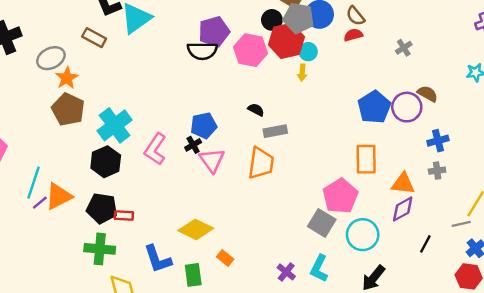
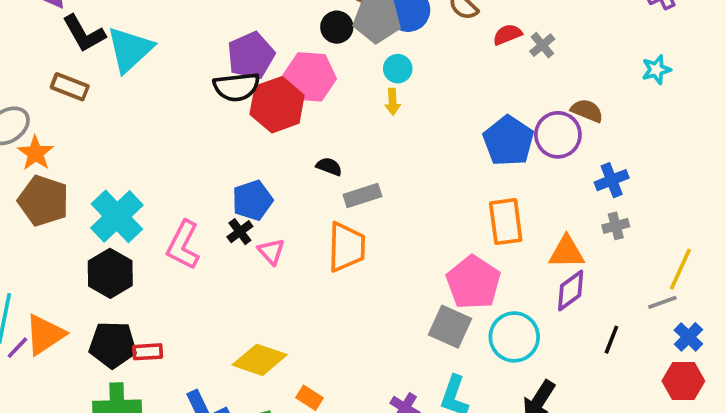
red semicircle: (353, 35) -> (507, 34), moved
red hexagon: (286, 41) -> (277, 105), moved
pink triangle: (212, 160) -> (271, 251), size x0.7

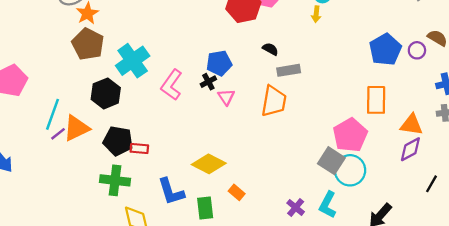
purple circle: (558, 135) -> (417, 50), size x0.6
black hexagon: (110, 273) -> (106, 93), moved
cyan circle: (514, 337) -> (350, 170), moved

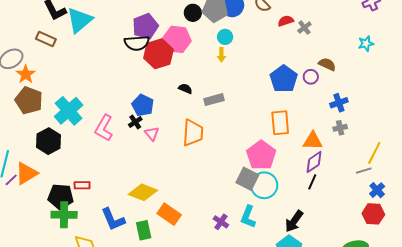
blue pentagon: (219, 63) -> (143, 105), turned -30
gray rectangle: (289, 70) -> (214, 100), moved
black pentagon: (118, 141) -> (61, 197), moved
black line: (432, 184) -> (312, 182), moved
orange rectangle: (237, 192) -> (169, 214), size x1.6

